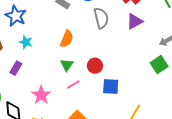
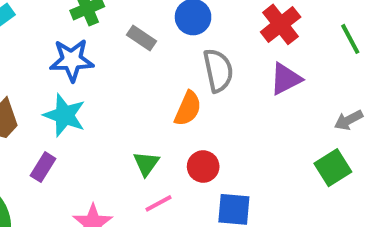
blue star: (16, 16) -> (72, 60), moved, turned -30
orange semicircle: (67, 39) -> (188, 109), moved
cyan star: (26, 42) -> (65, 115), size x1.5

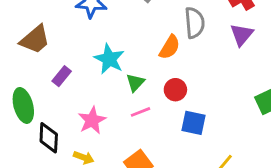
purple triangle: (286, 79) -> (242, 35), turned -30
cyan star: (65, 115) -> (109, 59), moved

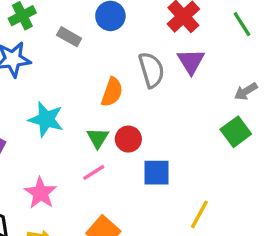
gray semicircle: (195, 23) -> (151, 70), moved
green triangle: (135, 83) -> (98, 138), moved

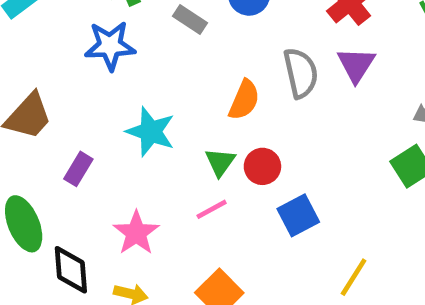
blue square: (157, 173) -> (298, 215), turned -32

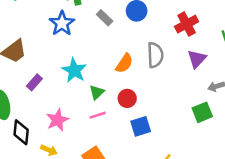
blue star: (110, 46) -> (62, 23), turned 30
purple triangle: (356, 65) -> (197, 59), moved
green triangle: (220, 162) -> (97, 92), moved

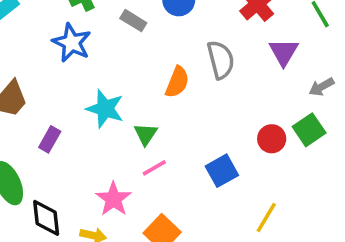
red circle: (127, 98) -> (272, 139), moved
pink star: (57, 120) -> (113, 199), moved

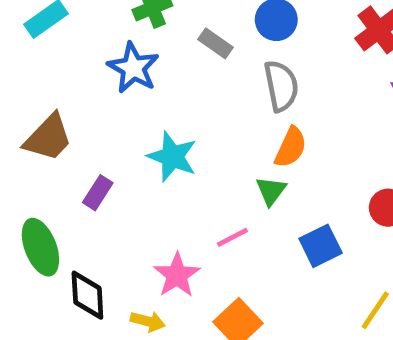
gray semicircle: (221, 60) -> (281, 86), moved
orange semicircle: (177, 82) -> (291, 147), moved
green triangle: (146, 134) -> (271, 191), moved

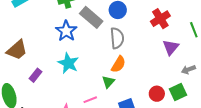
gray rectangle: (215, 43) -> (91, 17), size x1.6
blue star: (133, 68) -> (66, 31), moved

